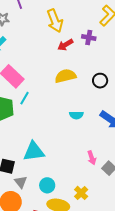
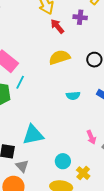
red arrow: (65, 45) -> (57, 26), turned 84
cyan circle: (47, 185) -> (63, 161), moved

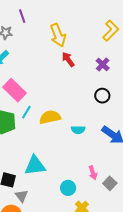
purple cross: (80, 17) -> (103, 64), moved, turned 32
yellow semicircle: (60, 57) -> (50, 117), moved
cyan circle: (63, 161) -> (68, 188), moved

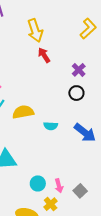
purple cross: (103, 64) -> (79, 70), moved
pink arrow: (93, 173) -> (59, 186), moved
gray square: (110, 183) -> (80, 191), moved

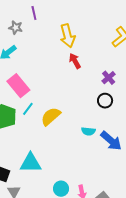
yellow semicircle: (23, 112) -> (51, 116), turned -35
cyan semicircle: (51, 126) -> (88, 131), moved

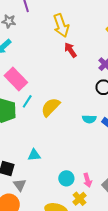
cyan triangle: (31, 163) -> (34, 155), size x0.6

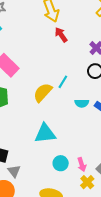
cyan line: (27, 101) -> (63, 82), moved
cyan triangle: (34, 155) -> (45, 133), moved, size x1.6
yellow cross: (80, 199) -> (87, 182), moved

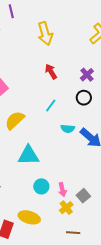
red arrow: (61, 35) -> (51, 71), moved
yellow semicircle: (43, 92) -> (15, 120), moved

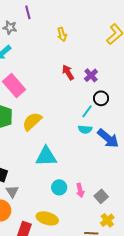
yellow arrow: (45, 33) -> (62, 34), size x0.6
purple cross: (87, 75) -> (91, 75), moved
cyan line: (51, 105) -> (87, 111), moved
yellow cross: (66, 208) -> (107, 220), moved

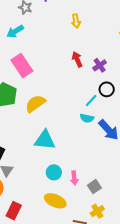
yellow ellipse: (47, 218) -> (55, 201), moved

